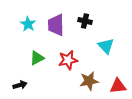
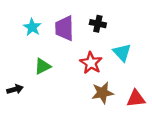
red star: (68, 60) -> (91, 63), moved, turned -30
black arrow: (20, 85) -> (15, 89), moved

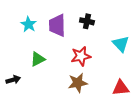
cyan triangle: (122, 52) -> (121, 44), moved
red star: (91, 63) -> (81, 56), turned 30
brown star: (102, 93) -> (78, 83), moved

